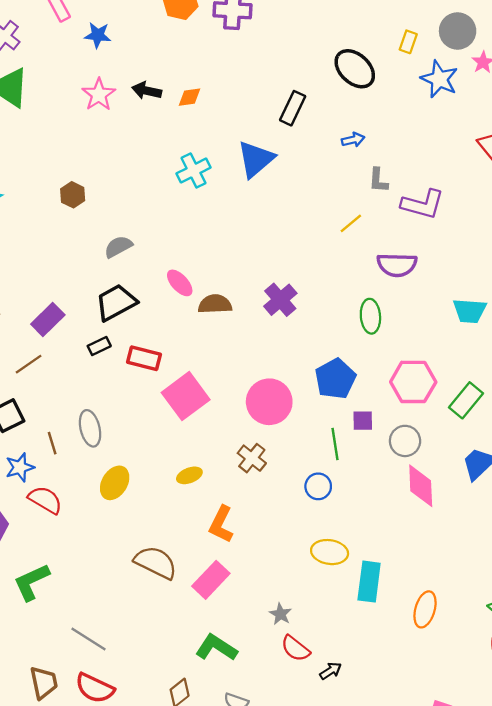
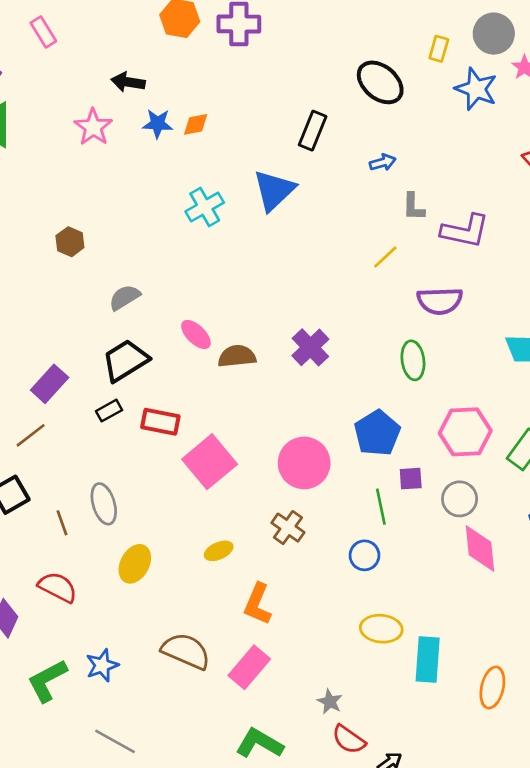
blue star: (98, 35) -> (158, 124), moved
black arrow: (147, 91) -> (128, 82), moved
blue star: (20, 467) -> (102, 665), moved

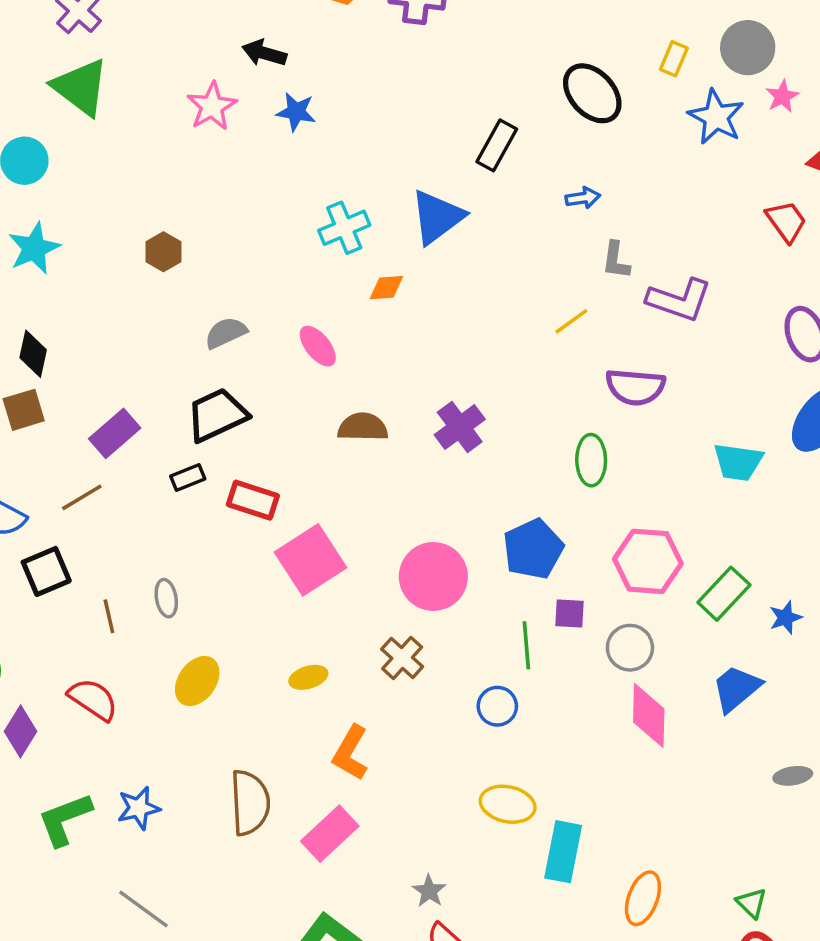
orange diamond: (196, 124) -> (386, 288), moved
pink ellipse: (196, 334) -> (318, 346), moved
gray ellipse: (104, 504) -> (166, 598), size x0.7
brown semicircle: (186, 651) -> (250, 803), turned 57

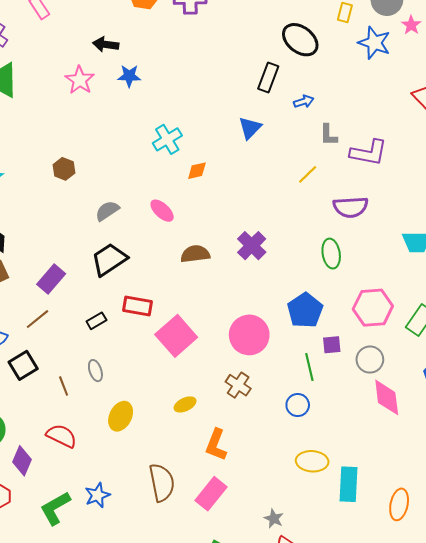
black rectangle: (497, 145) -> (268, 78), moved
blue triangle: (437, 217) -> (250, 128), moved, size x0.7
black rectangle: (188, 478) -> (96, 321), moved

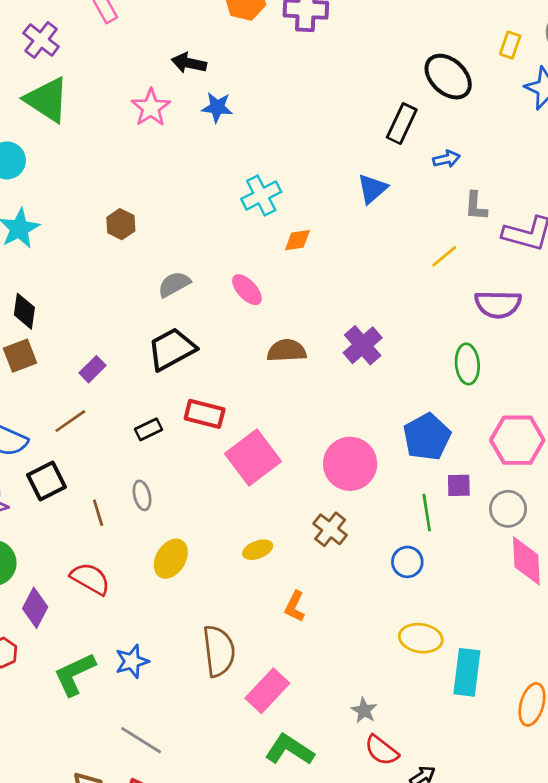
purple rectangle: (51, 279) -> (93, 369), size x0.7
orange L-shape: (216, 445) -> (295, 606), size x0.7
pink rectangle: (211, 494) -> (267, 691), moved

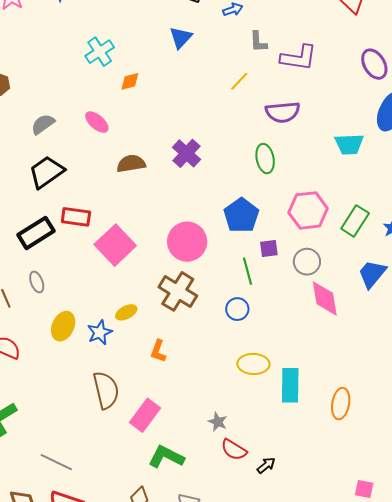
black rectangle: (148, 429) -> (36, 233), size x1.8
brown cross: (330, 529) -> (178, 291), size x1.5
blue star: (132, 661) -> (100, 332), moved

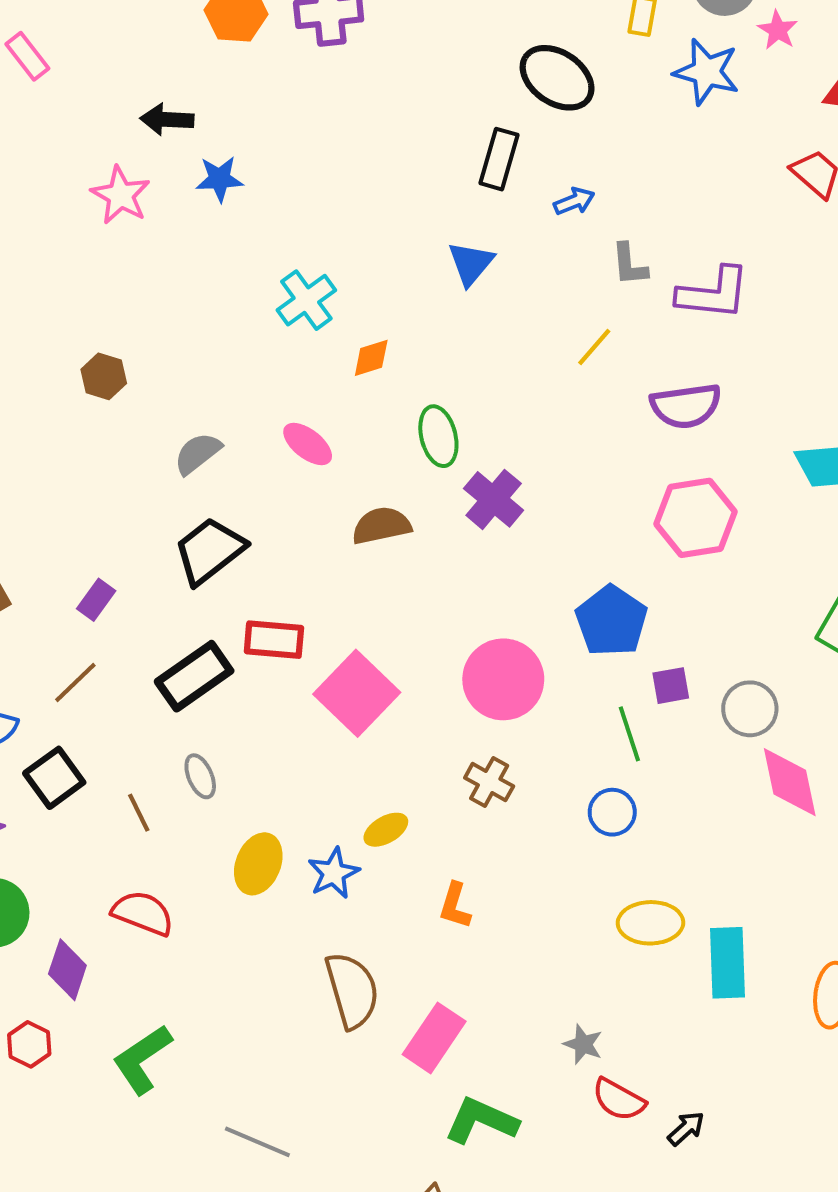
green ellipse: (265, 159) -> (438, 436), moved
pink hexagon: (308, 210) -> (696, 518), moved
brown cross: (178, 291) -> (489, 782), size x0.6

